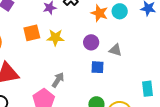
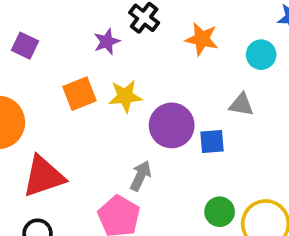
cyan circle: (120, 11) -> (261, 55), moved
purple circle: (91, 42) -> (172, 125), moved, size x1.5

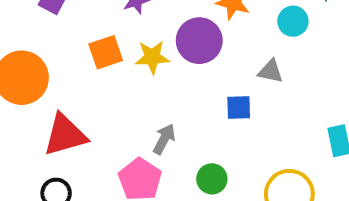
purple circle: (172, 125) -> (199, 41), moved
green circle: (220, 212) -> (212, 179), moved

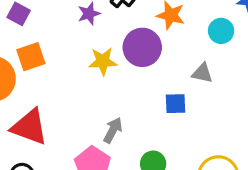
orange square: (106, 52) -> (31, 57), moved
red triangle: (65, 135) -> (30, 127), turned 36

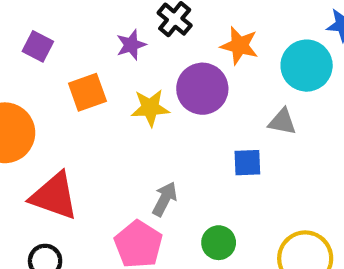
cyan circle: (221, 31) -> (307, 66), size x1.5
orange square: (31, 57) -> (87, 92), moved

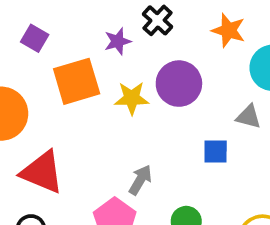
orange star: (239, 46) -> (229, 30), moved
orange square: (87, 92) -> (77, 81), size x1.4

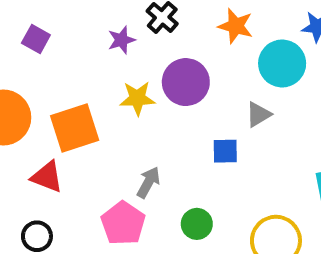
orange square: (77, 81) -> (75, 128), moved
gray triangle: (249, 117) -> (258, 114), turned -44
red triangle: (42, 172) -> (47, 177), size x0.7

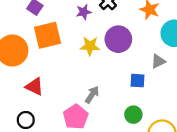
orange square: (75, 128) -> (48, 35), moved
green circle: (197, 224) -> (133, 115), moved

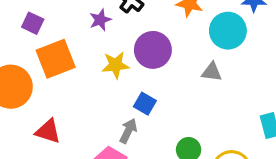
gray triangle: (158, 61) -> (212, 72), turned 42
blue square: (138, 81) -> (145, 104), moved, turned 35

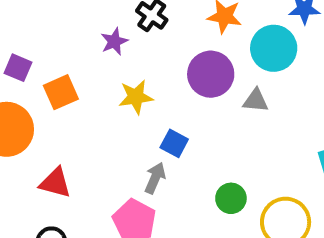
purple square: (33, 23) -> (18, 68), moved
purple circle: (153, 50) -> (211, 74), moved
orange square: (56, 59) -> (61, 92), size x0.7

